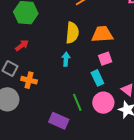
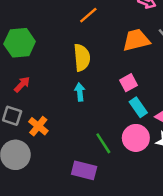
orange trapezoid: (102, 34) -> (136, 40), moved
cyan rectangle: (97, 78) -> (138, 107), moved
orange cross: (29, 80) -> (38, 126), turned 35

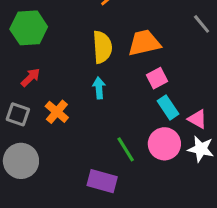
orange trapezoid: (136, 40) -> (144, 43), moved
orange cross: (38, 126) -> (57, 112), moved

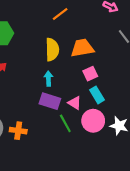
orange cross: (57, 112) -> (18, 131), moved, turned -35
pink triangle: (197, 119) -> (75, 103), moved
purple rectangle: (102, 181) -> (50, 101), moved

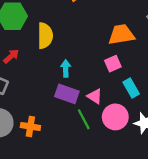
orange trapezoid: (82, 48) -> (121, 35), moved
yellow semicircle: (52, 50) -> (45, 36), moved
cyan rectangle: (97, 95) -> (131, 88), moved

